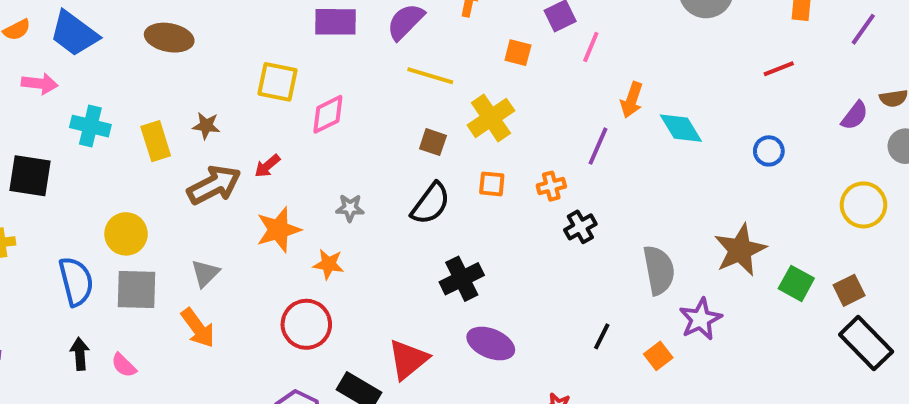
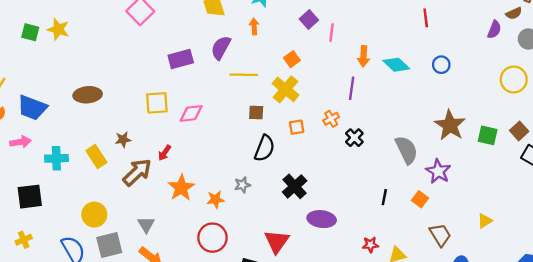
orange square: (518, 53) -> (292, 59), moved, turned -35
red line: (779, 69) -> (426, 18), moved, turned -60
pink diamond: (328, 114) -> (191, 113), turned 35
blue circle: (769, 151) -> (441, 65), moved
gray star: (350, 208) -> (242, 185), moved

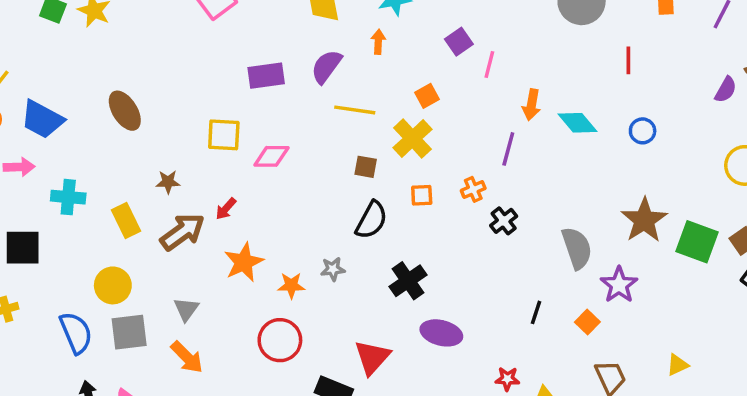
brown ellipse: (88, 95) -> (125, 111), turned 56
green square: (488, 135) -> (697, 242), size x1.4
yellow rectangle: (96, 156) -> (126, 220), moved

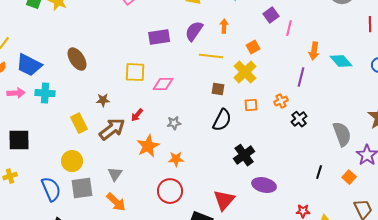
orange arrow: (378, 42) -> (224, 26), moved
cyan cross: (68, 197) -> (45, 93), moved
gray star: (333, 269) -> (174, 123), moved

